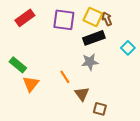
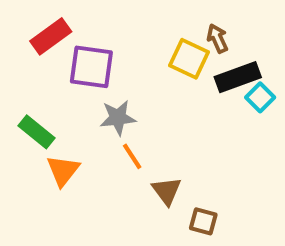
yellow square: (93, 17) -> (189, 59), moved
purple square: (64, 20) -> (91, 67), moved
black rectangle: (94, 38) -> (238, 77), moved
gray star: (90, 62) -> (118, 118), moved

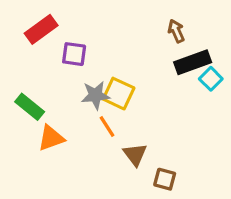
yellow square: (189, 59) -> (119, 94), moved
purple square: (91, 67) -> (74, 54), size x0.7
orange triangle: (63, 171) -> (51, 138), turned 32

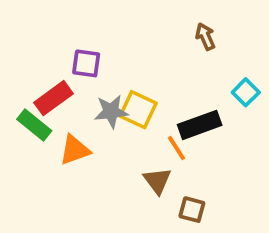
red rectangle: (41, 29) -> (53, 98), moved
black rectangle: (193, 62) -> (200, 125), moved
orange line: (107, 127) -> (177, 148), moved
orange triangle: (51, 138) -> (75, 150), moved

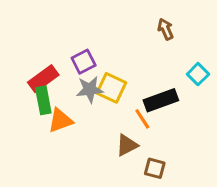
purple square: (86, 63) -> (84, 62), moved, turned -35
green rectangle: (34, 125) -> (43, 100), moved, turned 40
brown triangle: (157, 181) -> (127, 145), turned 40

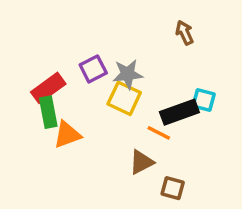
cyan square: (198, 74) -> (204, 100), moved, turned -30
gray star: (90, 89) -> (128, 74), moved
orange line: (142, 119) -> (159, 133), turned -30

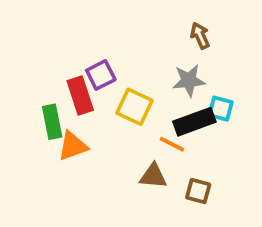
gray star: (128, 74) -> (189, 81), moved
red rectangle: (48, 88) -> (80, 96), moved, turned -72
brown triangle: (141, 162) -> (153, 176), turned 32
brown square: (173, 188) -> (198, 191), moved

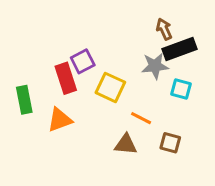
green rectangle: (52, 122) -> (24, 100), moved
black rectangle: (194, 122) -> (180, 49), moved
brown square: (198, 191) -> (170, 143), moved

